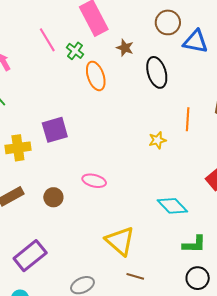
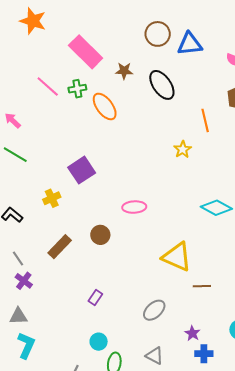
green cross: (75, 51) -> (77, 89), turned -30
yellow cross: (18, 148) -> (52, 198), size x0.7
purple rectangle: (30, 256) -> (95, 297), size x0.5

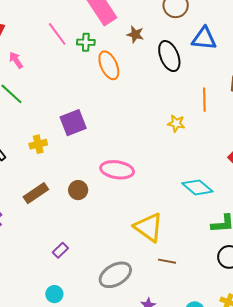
blue triangle: (190, 44) -> (204, 39), moved
yellow star: (183, 149) -> (176, 123), turned 30
pink ellipse: (134, 207) -> (117, 170), size x1.4
gray ellipse: (154, 310) -> (115, 275), size x1.4

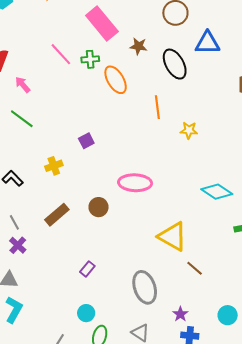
orange line: (204, 100) -> (157, 107), moved
purple square: (73, 123) -> (86, 141), size x0.6
brown line: (167, 261) -> (195, 268), turned 36
gray ellipse: (115, 275) -> (145, 287), turned -72

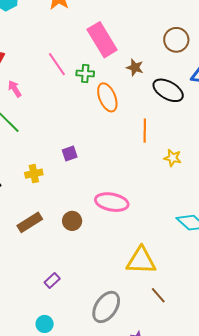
black ellipse: (175, 64) -> (168, 90), turned -40
yellow triangle: (173, 237) -> (141, 261), turned -36
gray ellipse: (145, 287) -> (106, 307), turned 44

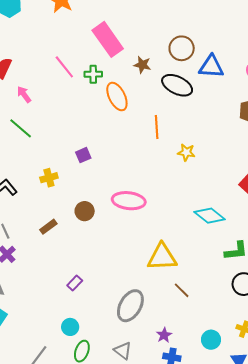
brown circle: (176, 40) -> (182, 48), moved
brown circle: (72, 221) -> (85, 211), moved
brown rectangle: (30, 222) -> (48, 227), size x0.7

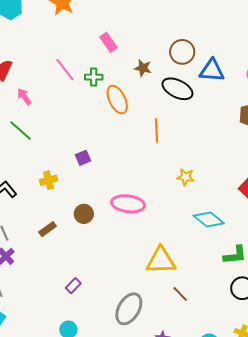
pink rectangle: (108, 39) -> (108, 42), size x0.6
yellow star: (186, 152) -> (186, 177), moved

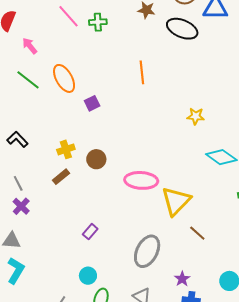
orange ellipse: (117, 100) -> (64, 78), moved
orange line: (157, 130) -> (142, 72), moved
yellow cross: (49, 180) -> (66, 149), moved
pink ellipse: (128, 204) -> (141, 180), moved
yellow triangle: (161, 261) -> (176, 201), turned -40

